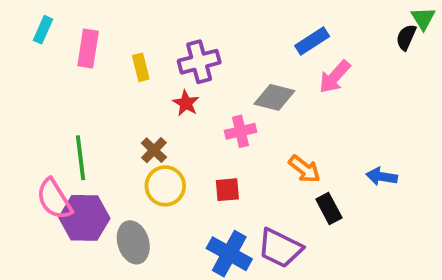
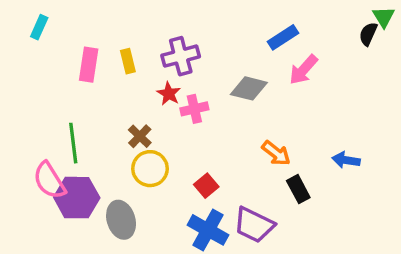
pink rectangle: (88, 49) -> (89, 65), moved
pink cross: (241, 131) -> (194, 109), moved
red square: (227, 190) -> (206, 186), moved, turned -35

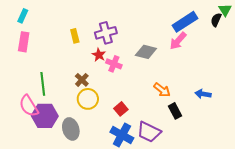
blue rectangle: (283, 37) -> (185, 22), moved, size x1.4
pink rectangle: (89, 65) -> (24, 42), moved
pink cross: (194, 109) -> (114, 64), turned 35

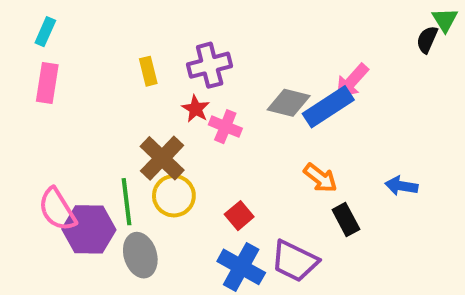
blue rectangle: (185, 22) -> (328, 107), moved
brown cross: (82, 80) -> (162, 158), size x1.6
green line: (43, 84) -> (126, 202), moved

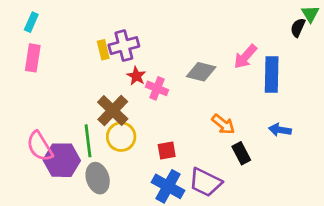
purple cross: (210, 65) -> (124, 46), moved
blue rectangle: (328, 107) -> (272, 75), moved, turned -56
red square: (239, 216) -> (167, 151), turned 30

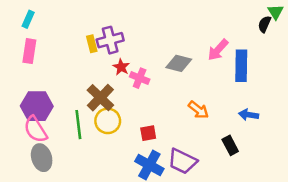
black rectangle: (241, 153) -> (230, 145), moved
purple hexagon: (62, 160) -> (37, 106), moved
gray ellipse: (98, 178) -> (42, 158), moved

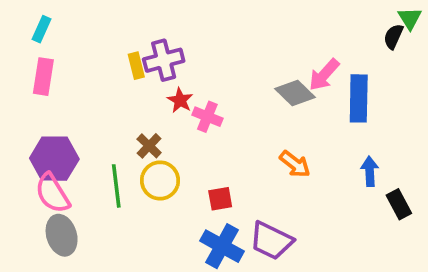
gray diamond: (179, 63) -> (295, 93), moved, turned 30
brown cross: (100, 98) -> (149, 146), size x0.6
blue arrow: (249, 115) -> (370, 171), turned 78
black rectangle: (230, 145) -> (399, 204), moved

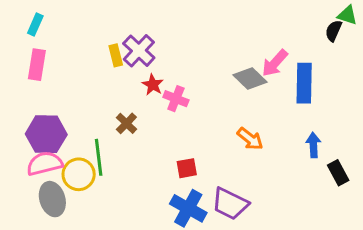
green triangle: (410, 18) -> (347, 15), turned -40
purple cross: (164, 60) -> (139, 51), turned -32
yellow circle: (160, 180) -> (79, 174), moved
pink semicircle: (52, 193) -> (45, 164), turned 108

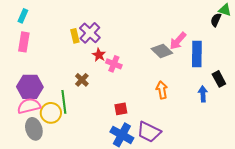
orange arrow: (250, 139) -> (162, 90), turned -138
black rectangle: (338, 173) -> (219, 79), moved

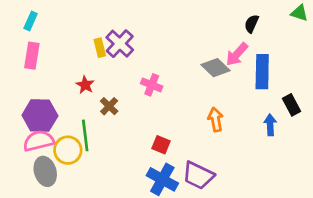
black semicircle: (216, 20) -> (251, 24), moved
red star: (99, 55) -> (85, 85), moved
red square: (121, 109) -> (161, 145), turned 32

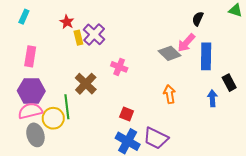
pink rectangle: (32, 56) -> (30, 56), moved
red star: (85, 85) -> (67, 22), moved
brown cross: (109, 106) -> (86, 84), size x1.5

